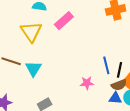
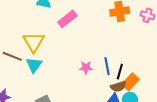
yellow triangle: (31, 32) -> (34, 42), moved
pink star: (87, 83) -> (86, 68), moved

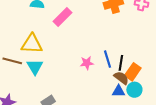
yellow triangle: (34, 42) -> (32, 44), turned -50
brown semicircle: (118, 87) -> (121, 78), turned -119

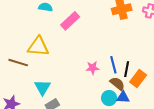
cyan triangle: (35, 67) -> (42, 87), moved
brown semicircle: (121, 78) -> (117, 84), moved
cyan circle: (134, 90) -> (109, 98), moved

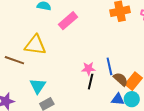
black line: (127, 69) -> (91, 82), moved
brown semicircle: (117, 84) -> (121, 79), moved
cyan circle: (109, 98) -> (132, 99), moved

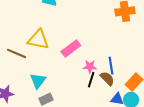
pink rectangle: (68, 21) -> (71, 48), moved
brown semicircle: (121, 79) -> (107, 79), moved

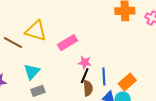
blue line: (111, 66) -> (104, 76), moved
brown semicircle: (107, 79) -> (88, 88), moved, turned 35

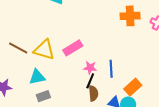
yellow triangle: (36, 31) -> (44, 50), moved
cyan triangle: (32, 72) -> (37, 77), turned 36
blue line: (104, 76) -> (111, 69), moved

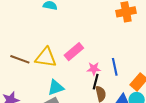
cyan triangle: (37, 77) -> (56, 88), moved

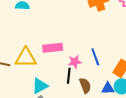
pink rectangle: (74, 52) -> (53, 48), turned 42
black line: (96, 82) -> (69, 76), moved

